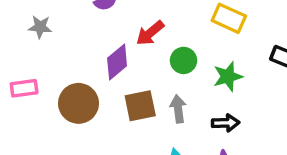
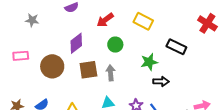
red arrow: (150, 33) -> (105, 20), moved
green star: (228, 77) -> (149, 62), moved
black arrow: (226, 123) -> (161, 81), moved

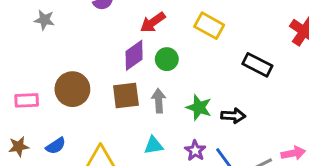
purple diamond: (76, 43) -> (134, 55), moved
pink rectangle: (21, 56) -> (27, 100), moved
green star: (149, 62) -> (199, 107), moved, turned 30

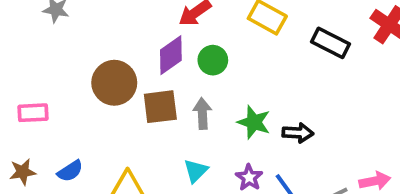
black rectangle: (257, 65) -> (330, 43), moved
brown circle: (72, 89) -> (114, 83), moved
cyan triangle: (154, 145) -> (196, 171), turned -36

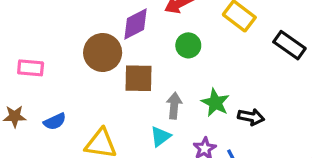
purple diamond: (171, 55) -> (136, 24), moved
gray arrow: (202, 114) -> (174, 106), moved

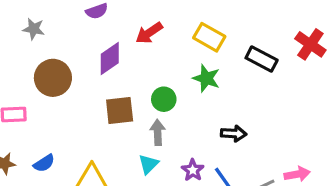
green circle: (188, 45) -> (164, 99), moved
brown circle: (103, 53) -> (53, 78), moved
green star: (215, 103) -> (206, 78), moved

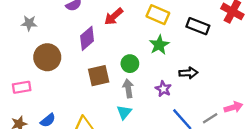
green star: (206, 78) -> (159, 45), turned 30
black arrow: (234, 133) -> (188, 73), moved
purple star: (193, 170) -> (163, 89), moved

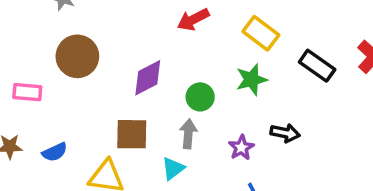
purple diamond: (87, 38) -> (148, 78), moved
brown square: (99, 76) -> (132, 134), moved

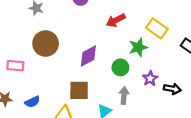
green star: (252, 80) -> (138, 47), moved
gray arrow: (188, 134) -> (124, 95), moved
purple star: (241, 148) -> (150, 79), moved

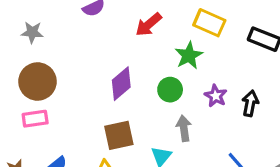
brown circle: (46, 44) -> (37, 82), moved
pink rectangle: (15, 66) -> (35, 119), moved
black arrow: (172, 89) -> (250, 103), turned -77

